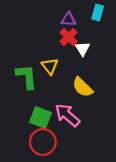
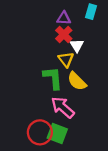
yellow triangle: (50, 66) -> (66, 60), moved
green L-shape: (26, 77) -> (53, 78), moved
green square: (40, 118) -> (57, 133), moved

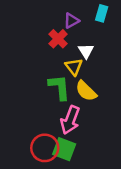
purple triangle: (64, 18) -> (71, 21), turned -32
red cross: (64, 34) -> (58, 39), moved
pink arrow: (63, 107) -> (70, 120), turned -110

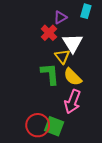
white triangle: (86, 51) -> (73, 43), size x1.5
pink arrow: (70, 120) -> (73, 102), moved

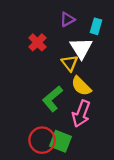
cyan rectangle: (86, 11) -> (96, 26), moved
red cross: (49, 33) -> (37, 42), moved
green L-shape: (50, 74) -> (52, 99), moved, turned -125

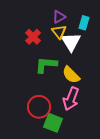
yellow triangle: (70, 63) -> (59, 32), moved
green L-shape: (52, 99) -> (46, 65), moved, turned 45
red circle: (42, 140) -> (39, 107), moved

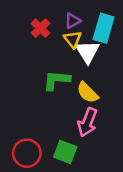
cyan rectangle: (84, 23) -> (104, 28), size x1.6
red cross: (33, 37) -> (40, 28), moved
red circle: (39, 107) -> (27, 153), moved

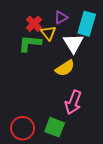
yellow triangle: (73, 39) -> (48, 33), moved
green L-shape: (57, 80) -> (30, 43), moved
yellow semicircle: (87, 93) -> (65, 68), moved, turned -78

